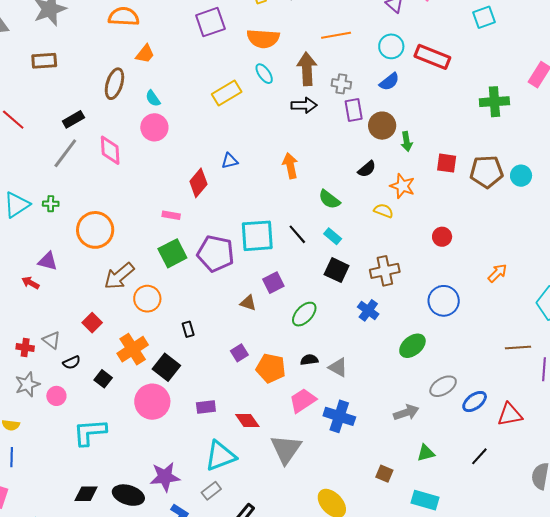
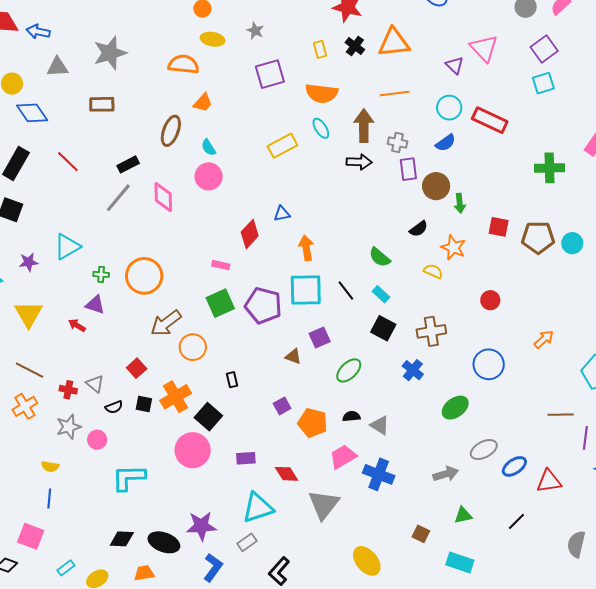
orange arrow: (290, 166) -> (306, 248), moved
green cross: (51, 204) -> (101, 274), moved
black square: (103, 379) -> (144, 404), moved, turned -30

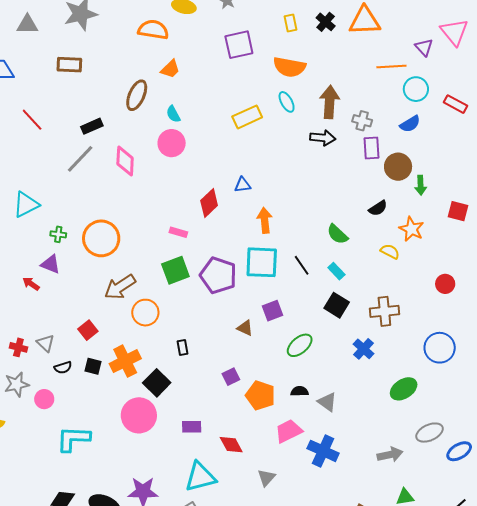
orange line: (395, 94) -> (391, 66), moved
red rectangle: (490, 120) -> (456, 104), size x0.7
gray triangle: (324, 504) -> (266, 478), size x0.6

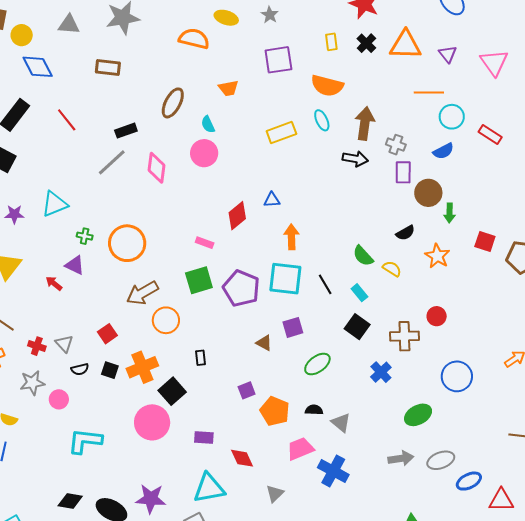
purple triangle: (424, 47) -> (448, 54), moved
orange trapezoid: (170, 69) -> (228, 88), moved, turned 30
yellow semicircle: (390, 251) -> (392, 269), moved
red circle: (445, 284) -> (437, 316), moved
gray arrow: (390, 455) -> (401, 458), moved

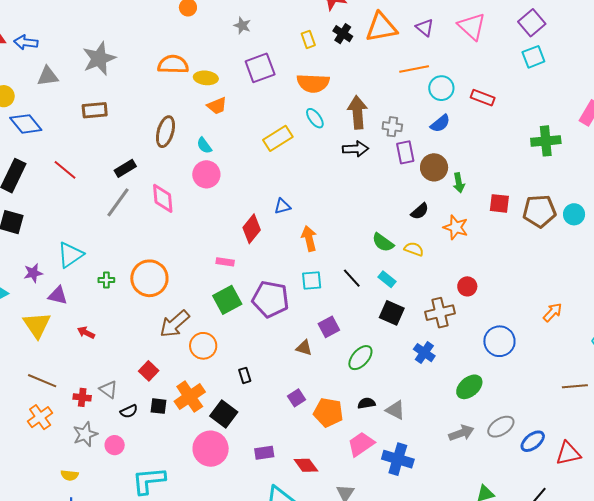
yellow ellipse: (226, 18) -> (206, 78), moved
purple triangle: (75, 265) -> (58, 295), moved
cyan square: (285, 279) -> (312, 280), size x0.6

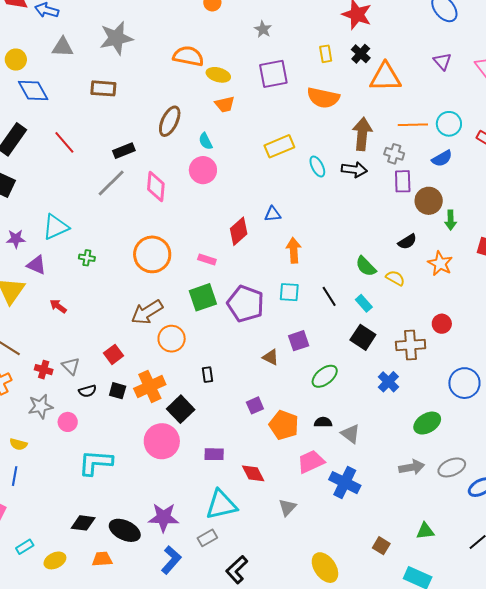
orange triangle: (381, 27) -> (385, 77), moved
orange line: (414, 69) -> (413, 125), moved
cyan ellipse: (315, 118) -> (317, 167), moved
orange circle: (149, 278) -> (152, 254), moved

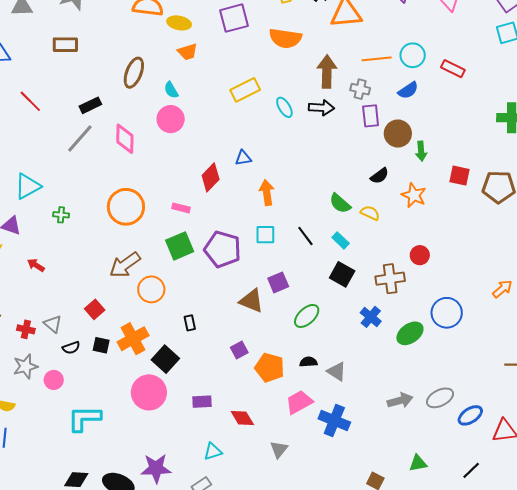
brown triangle: (271, 357) -> (251, 301), size x1.5
green ellipse: (427, 423) -> (410, 333), moved
cyan triangle: (221, 505) -> (213, 451), size x0.6

